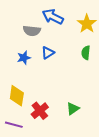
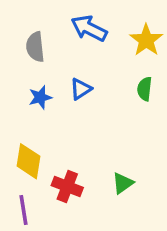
gray semicircle: (32, 31) -> (35, 47), moved, turned 78
red cross: (40, 111) -> (67, 186), turned -30
purple line: (14, 125) -> (23, 210), turned 66

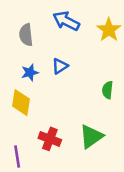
green semicircle: (145, 89) -> (108, 90), moved
yellow diamond: (29, 161) -> (21, 103), moved
green triangle: (123, 183) -> (91, 136), size x1.5

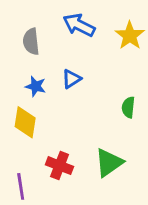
blue star: (30, 72) -> (36, 86), turned 30

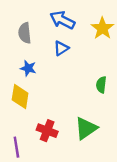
blue triangle: (71, 79) -> (61, 48), moved

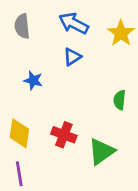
gray semicircle: (25, 33) -> (22, 26), moved
yellow diamond: (20, 97) -> (19, 133), moved
red cross: (47, 131) -> (64, 135), moved

